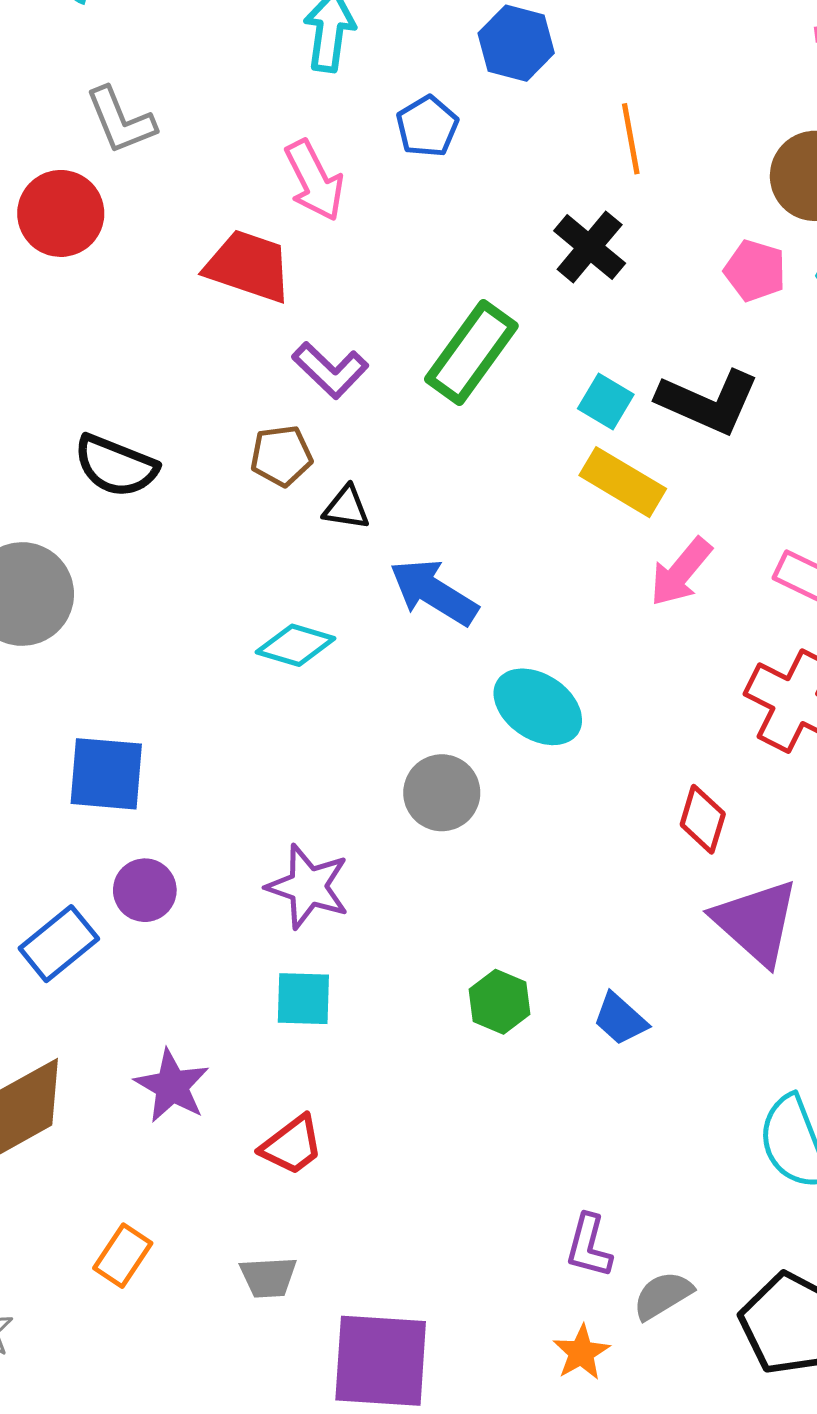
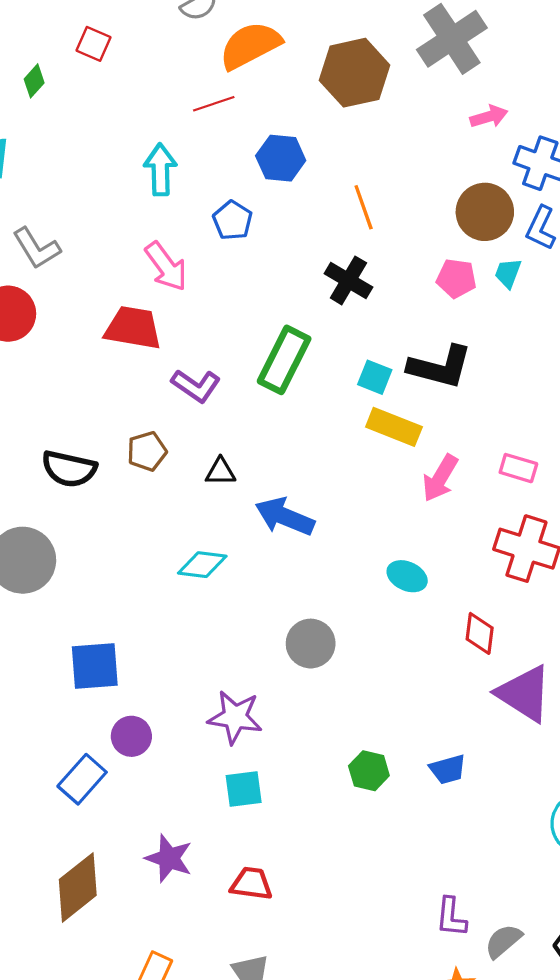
brown pentagon: (281, 456) -> (147, 451), moved
cyan ellipse: (538, 707) -> (407, 576), moved, size x0.7
blue trapezoid: (620, 1019) -> (448, 769), turned -48
red trapezoid: (292, 1145) -> (251, 884), turned -126

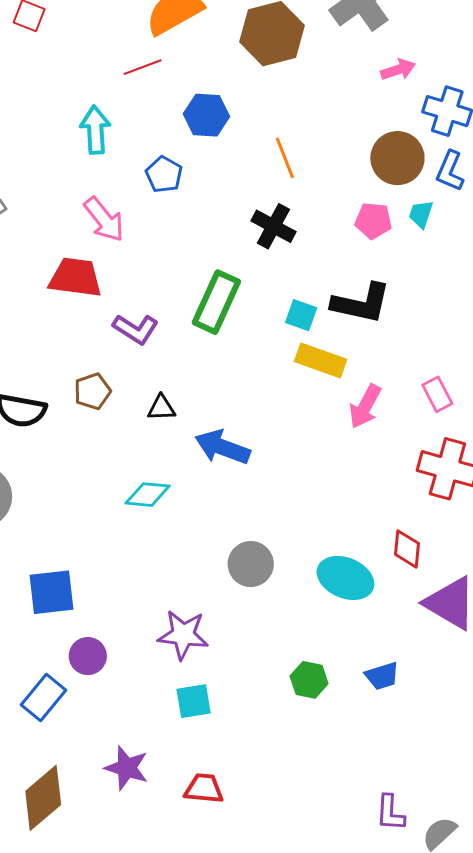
pink rectangle: (518, 468) -> (437, 394), turned 48
cyan ellipse: (407, 576) -> (345, 578), moved, size x1.5

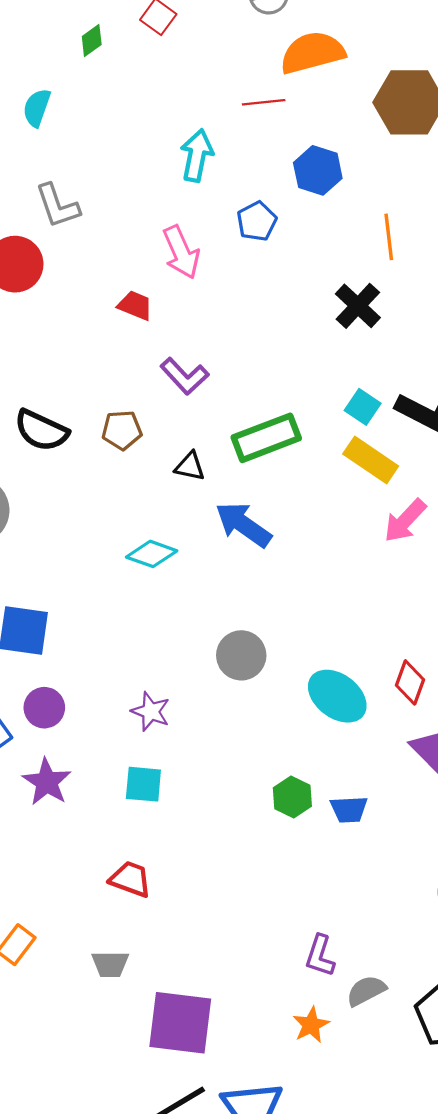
red trapezoid: (75, 277) -> (135, 305), size x0.6
green rectangle: (216, 302) -> (266, 438), moved, turned 30
purple star: (183, 635) -> (151, 711), size x0.7
green hexagon: (309, 680) -> (292, 797), moved
purple star: (127, 768) -> (47, 782), moved

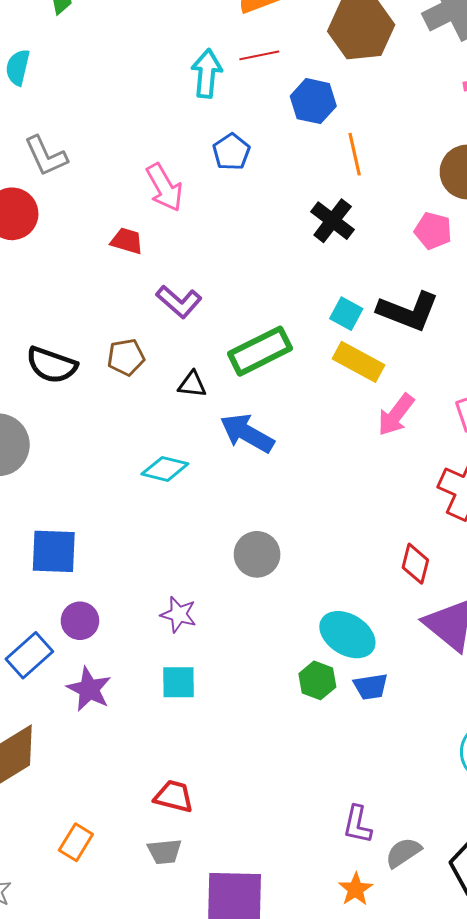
red line: (264, 102) -> (259, 55), moved
cyan arrow: (197, 155) -> (207, 73), moved
blue hexagon: (318, 170) -> (313, 101), moved
cyan ellipse: (337, 696) -> (347, 635), moved
red trapezoid: (130, 879) -> (174, 796), moved

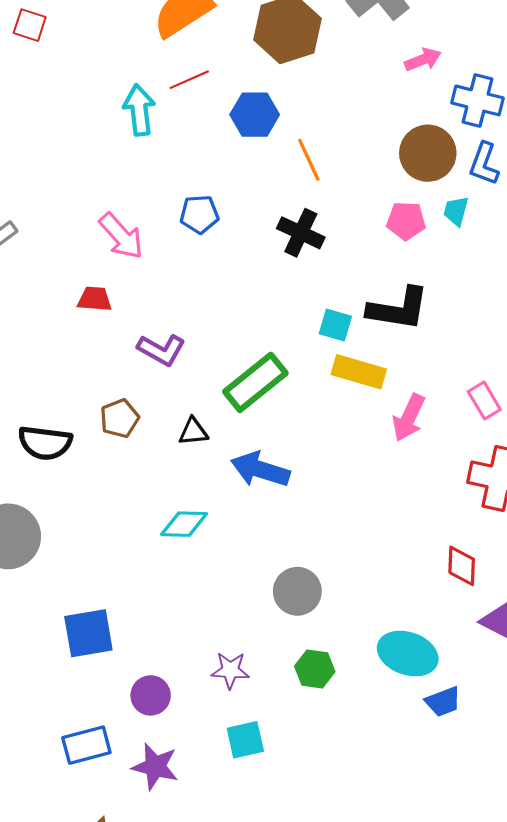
blue pentagon: (231, 152) -> (199, 214), moved, turned -30
purple circle: (80, 621) -> (151, 695), moved
blue rectangle: (29, 655) -> (86, 745), turned 39
green hexagon: (317, 680) -> (315, 669), moved

